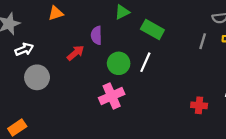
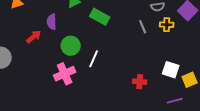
gray line: (203, 41) -> (143, 27), turned -40
white line: (145, 62) -> (94, 59), moved

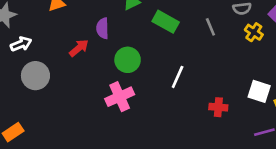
yellow cross: (167, 25) -> (254, 32), turned 32
gray line: (143, 27) -> (210, 27), moved
white line: (94, 59) -> (178, 77), moved

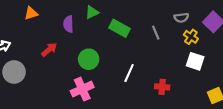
purple semicircle: (103, 28) -> (68, 24), moved
white square: (259, 91) -> (195, 61), moved
red cross: (218, 107) -> (162, 87), moved

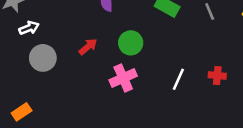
red arrow: (49, 50) -> (88, 47), moved
white line: (129, 73) -> (178, 79), moved

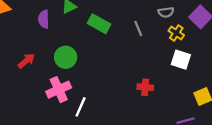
white line: (178, 79) -> (81, 107), moved

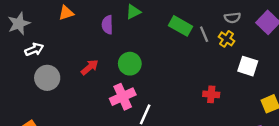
green rectangle: (99, 24) -> (181, 26), moved
yellow cross: (176, 33) -> (227, 39), moved

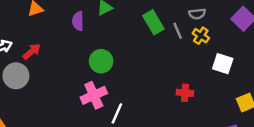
gray semicircle: (232, 18) -> (197, 14), moved
green rectangle: (181, 26) -> (153, 22), turned 30
red arrow: (90, 67) -> (32, 51), moved

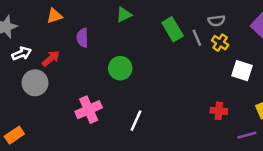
purple semicircle: (78, 21) -> (82, 38), moved
red cross: (185, 93) -> (219, 111), moved
pink cross: (94, 95) -> (89, 110), moved

